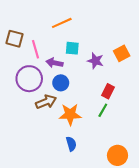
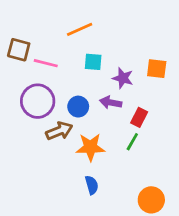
pink line: (36, 49) -> (46, 63), turned -60
orange square: (122, 53) -> (157, 69), turned 35
purple arrow: (54, 63) -> (111, 102), moved

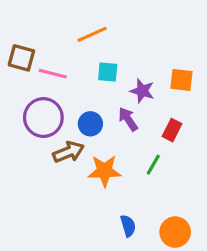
purple arrow: (111, 102) -> (128, 119), turned 45
red rectangle: (139, 117) -> (172, 130), moved
blue semicircle: (92, 185) -> (128, 226), moved

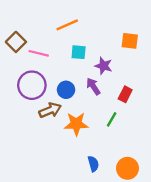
brown square: (21, 58) -> (16, 42), turned 30
orange square: (181, 80) -> (130, 41), moved

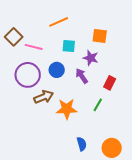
orange square: (130, 41) -> (100, 36), moved
blue circle: (66, 90) -> (57, 70), moved

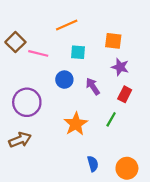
purple star: (91, 58) -> (120, 67), moved
purple circle: (28, 75) -> (27, 102), moved
brown arrow: (44, 97) -> (20, 140), moved
orange star: (67, 109) -> (76, 124), turned -30

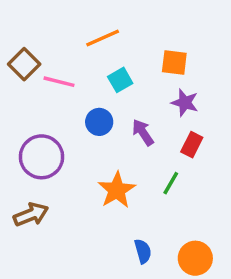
cyan square: (78, 52) -> (120, 80), turned -35

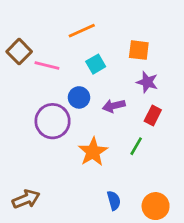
purple arrow: (143, 132) -> (114, 106), turned -70
purple circle: (42, 157) -> (53, 121), moved
brown arrow: (31, 215) -> (26, 199), moved

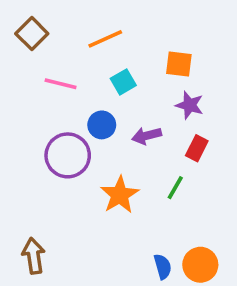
brown square: (19, 52) -> (32, 34), moved
brown arrow: (26, 199) -> (34, 256), turned -76
blue semicircle: (114, 201) -> (163, 267), moved

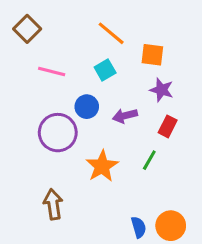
orange line: (105, 39) -> (111, 33), moved, turned 64
brown arrow: (34, 256) -> (53, 204), moved

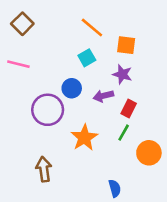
pink line: (52, 72) -> (18, 64), moved
purple star: (162, 90) -> (122, 74), moved
red rectangle: (168, 126) -> (129, 108), moved
orange circle: (171, 226) -> (149, 153), moved

